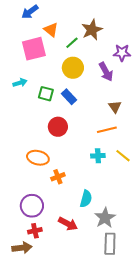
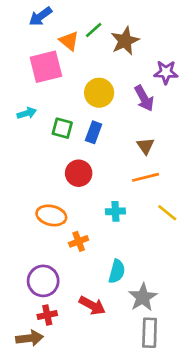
green line: (72, 43) -> (94, 30), moved
blue rectangle: (69, 97) -> (94, 132), turned 63
brown triangle: (115, 107) -> (145, 146), moved
cyan cross: (98, 156) -> (115, 211), moved

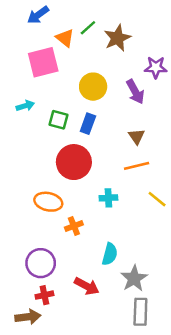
red circle: (79, 173) -> (74, 162), size x1.4

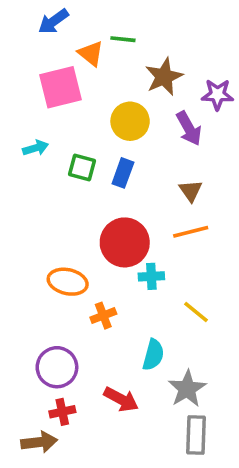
green line: (88, 28) -> (123, 39), turned 48
brown star: (117, 38) -> (164, 77), moved
red circle: (74, 162) -> (125, 242), moved
yellow line: (157, 199) -> (196, 312), moved

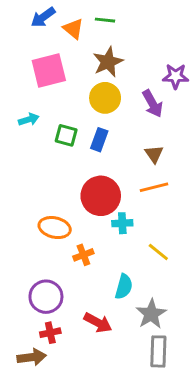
green line: (123, 39) -> (105, 20), moved
orange triangle: (91, 53) -> (73, 29), moved
brown star: (164, 77) -> (108, 62), moved

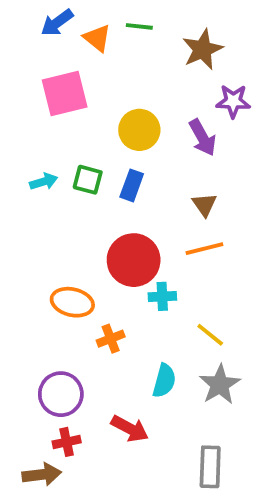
brown star: (108, 62) -> (203, 49), moved
cyan arrow: (29, 119) -> (44, 182), moved
gray star: (151, 314) -> (220, 385), moved

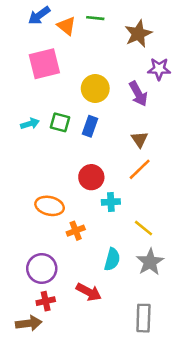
orange line: (204, 249) -> (140, 169), turned -30
red circle: (134, 260) -> (91, 177), size x0.7

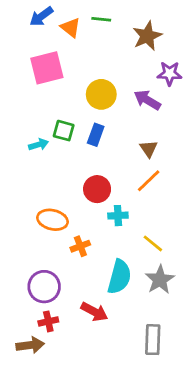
purple arrow: (138, 94) -> (147, 100), turned 150
cyan arrow: (30, 124) -> (39, 145), moved
cyan semicircle: (112, 259) -> (119, 277), size x1.4

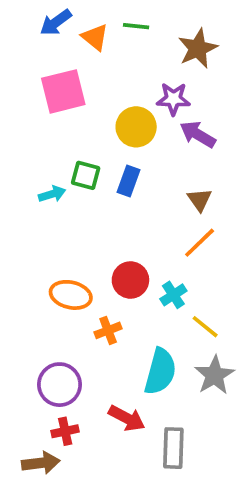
purple star: (170, 73) -> (173, 99), moved
red circle: (97, 189) -> (130, 280), moved
cyan cross: (118, 216) -> (173, 295), moved, turned -30
gray rectangle: (153, 340) -> (173, 448), moved

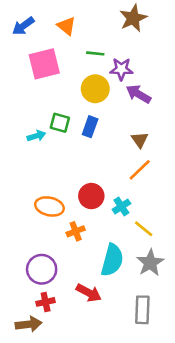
blue arrow: (56, 22) -> (23, 26), moved
green line: (136, 26) -> (95, 53), moved
brown star: (198, 48) -> (133, 18), moved
gray rectangle: (173, 448) -> (142, 310), moved

